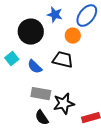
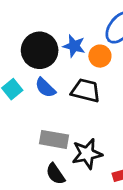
blue star: (55, 15) -> (74, 46), moved
blue semicircle: (35, 67) -> (45, 88), moved

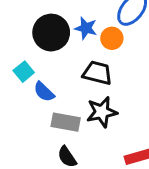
blue semicircle: (45, 88) -> (44, 92), moved
black star: (87, 154) -> (102, 112), moved

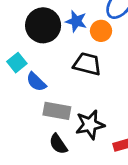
black star: (102, 112) -> (90, 125), moved

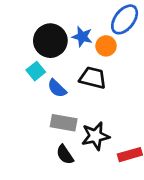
cyan square: (17, 63) -> (36, 71), moved
blue semicircle: (36, 82) -> (57, 88), moved

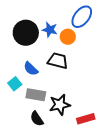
cyan square: (36, 71) -> (15, 84), moved

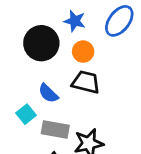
blue star: (50, 30) -> (75, 21), moved
orange circle: (68, 37) -> (83, 52), moved

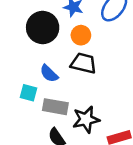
cyan square: (26, 114) -> (29, 93), turned -36

